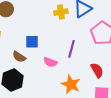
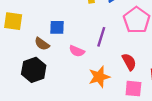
orange star: (71, 84) -> (99, 77), turned 30

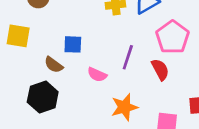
red semicircle: (129, 62) -> (160, 70), moved

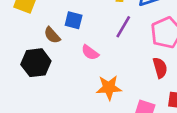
purple line: (128, 57) -> (123, 27), moved
red semicircle: (160, 70) -> (160, 68), moved

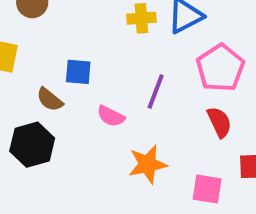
purple line: (123, 27) -> (156, 92), moved

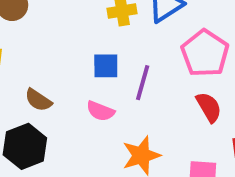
blue square: (78, 72) -> (106, 66), moved

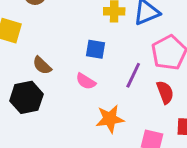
purple line: (143, 83) -> (133, 75), moved

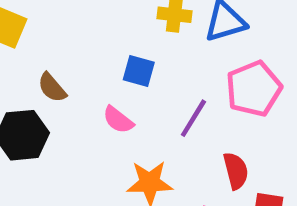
red semicircle: (165, 92) -> (236, 171), moved

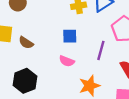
brown semicircle: (52, 88) -> (26, 43), moved

